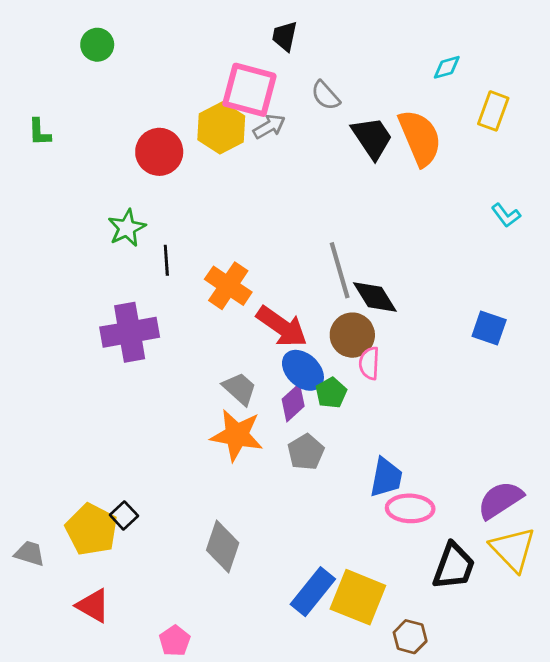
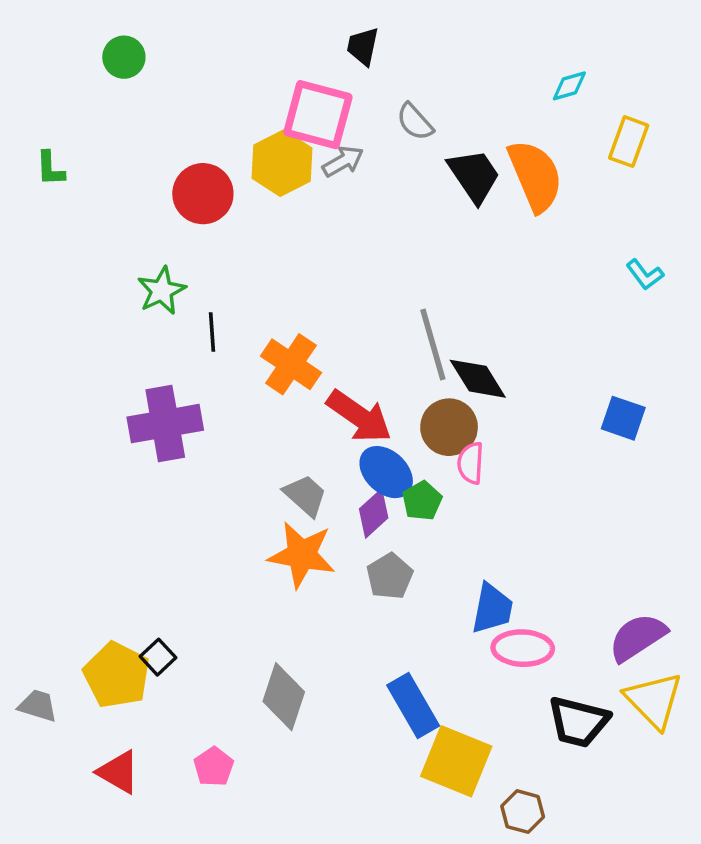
black trapezoid: (454, 566) -> (578, 722), turned 84
blue rectangle: (313, 592) -> (413, 706), moved, turned -69
pink pentagon: (175, 641) -> (214, 767), moved

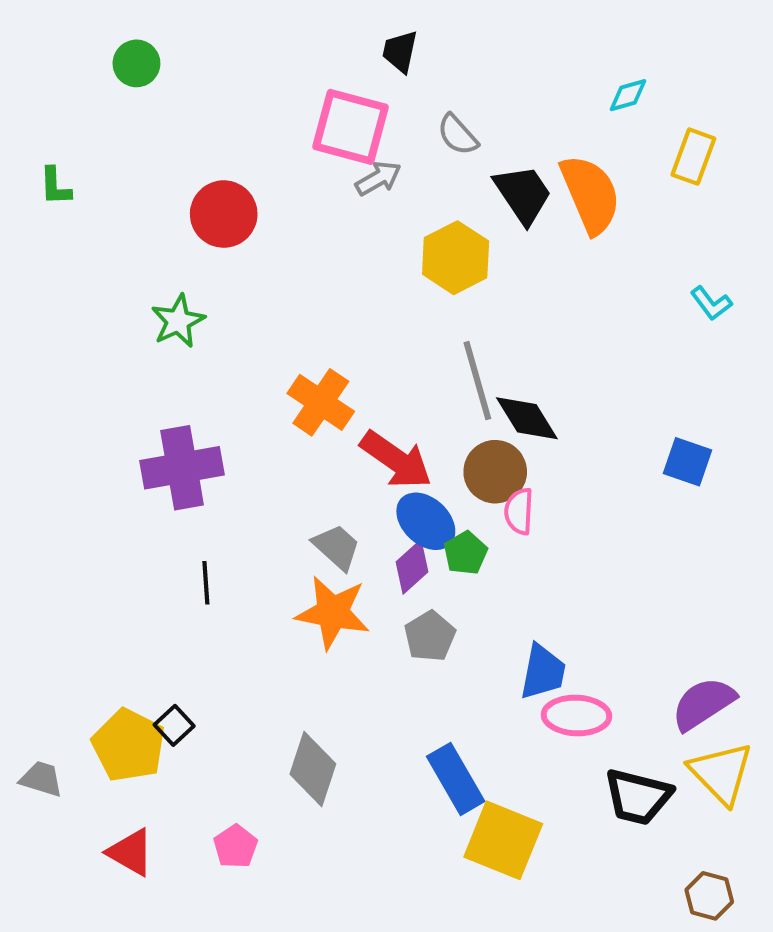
yellow hexagon: (282, 163) -> (456, 258), moved
black line: (212, 332) -> (206, 583), moved
brown hexagon: (523, 812) -> (709, 896), moved

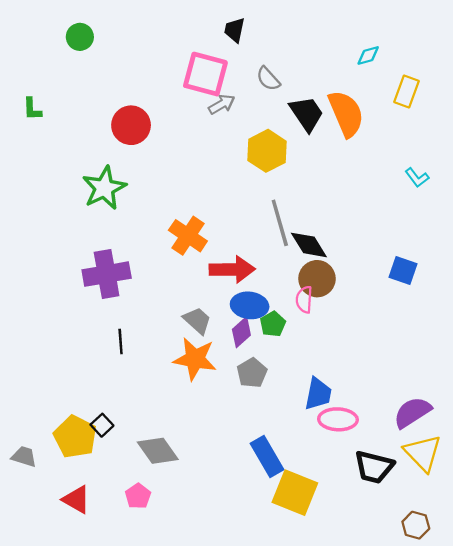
green star: (178, 321) -> (104, 188), size x1.4
red arrow: (396, 460) -> (232, 269), turned -36
brown circle: (495, 472) -> (317, 279), moved
blue ellipse: (426, 521) -> (250, 305), turned -36
gray diamond: (313, 769) -> (158, 451), moved, turned -54

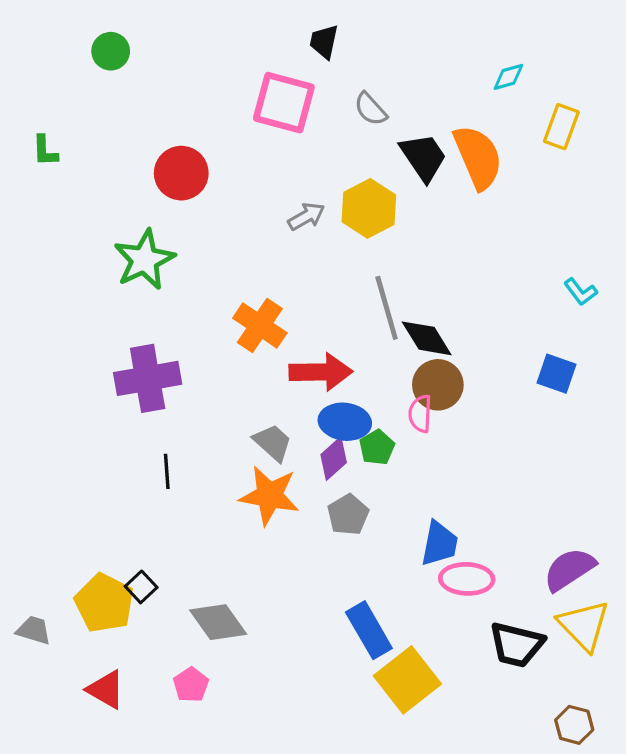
gray arrow: (222, 104) -> (306, 216), moved
cyan L-shape: (417, 178) -> (581, 292), moved
yellow square: (295, 493) -> (407, 680), turned 30

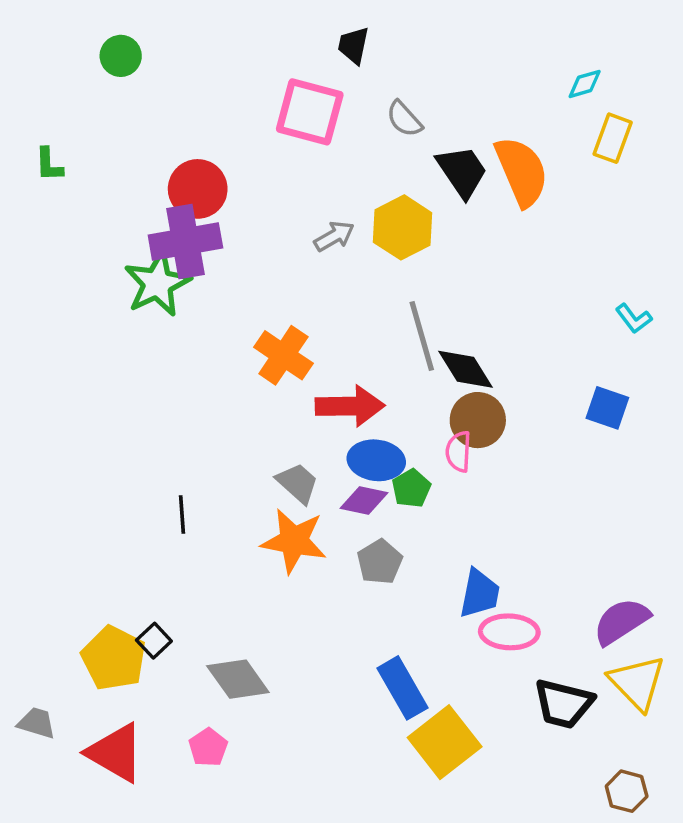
cyan diamond: (508, 77) -> (585, 84), moved
purple cross: (148, 378) -> (185, 241), moved
purple diamond: (334, 459) -> (364, 501), turned 54
gray trapezoid: (34, 630) -> (37, 723), moved
red triangle: (106, 690) -> (115, 753), size x1.4

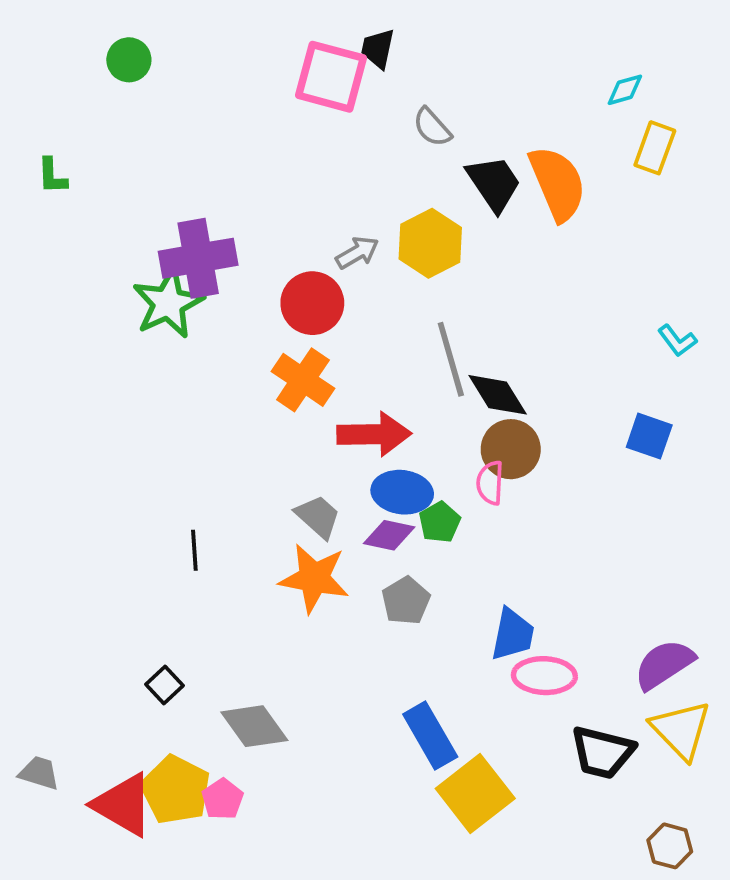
pink square: (310, 112) -> (331, 77), moved
red circle: (198, 189) -> (312, 303), moved
yellow pentagon: (114, 658) -> (176, 790), moved

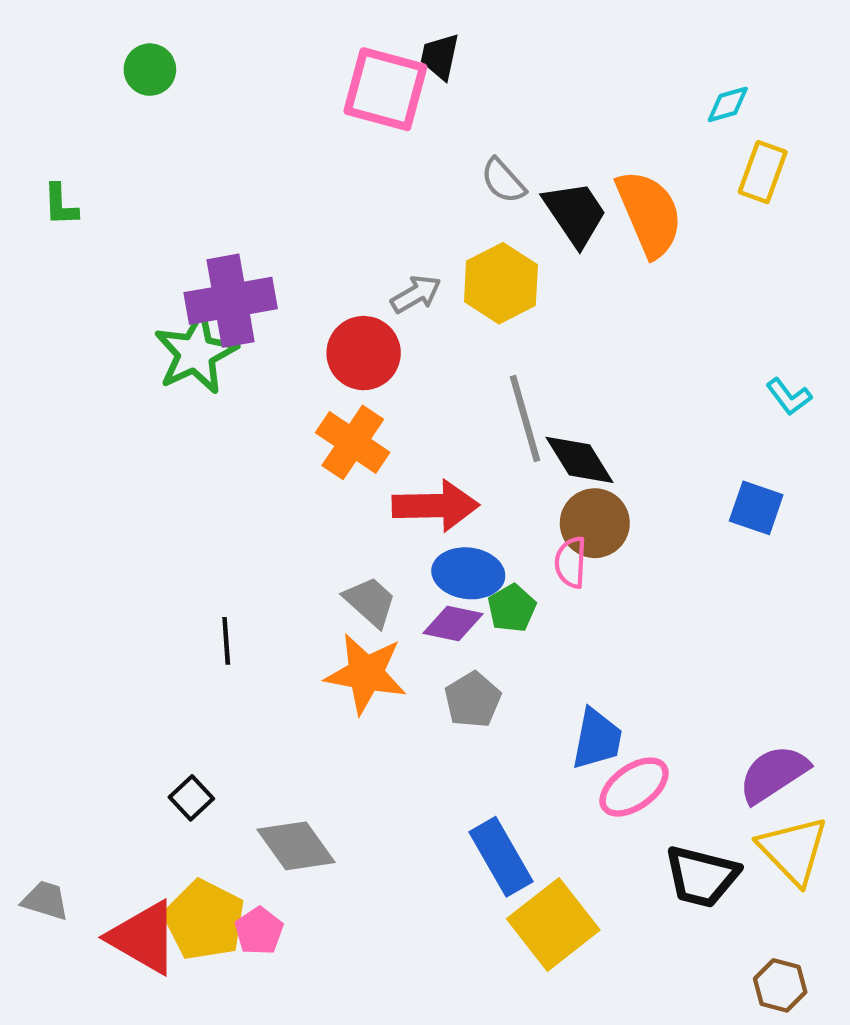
gray semicircle: (432, 127) -> (503, 181), moved
pink ellipse: (544, 676) -> (634, 787), turned -38

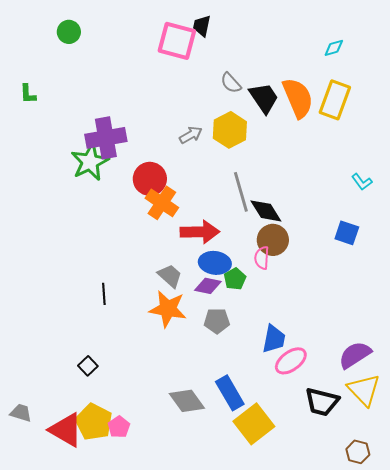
yellow rectangle: (763, 172) -> (335, 100), moved, size x1.4
red circle: (364, 353) -> (150, 179), moved
gray pentagon: (473, 700) -> (217, 321), turned 30
gray diamond: (296, 846) -> (187, 401), moved

